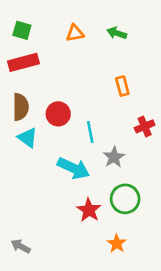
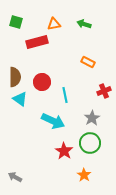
red rectangle: (23, 62) -> (37, 42), moved
orange rectangle: (122, 86) -> (88, 62), turned -48
gray star: (114, 157) -> (92, 118), moved

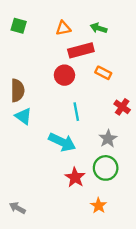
red rectangle: (37, 42) -> (81, 50), moved
red circle: (42, 82) -> (64, 75), moved
red cross: (104, 91) -> (122, 107), turned -32

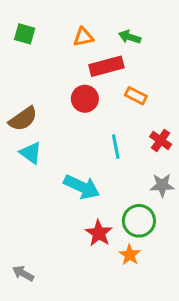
brown semicircle: (17, 90) -> (23, 119), turned 55
cyan line: (76, 112) -> (116, 147), moved
gray star: (108, 139) -> (162, 185), moved, turned 30
orange star: (99, 206) -> (130, 255), moved

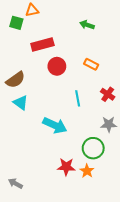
orange triangle: (83, 37) -> (32, 10), moved
red rectangle: (106, 66) -> (42, 45), moved
red star: (99, 233) -> (66, 167), moved, turned -30

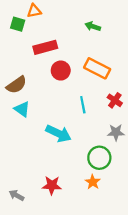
orange rectangle: (91, 64) -> (97, 68), size x1.6
red star: (66, 167) -> (52, 185), moved

